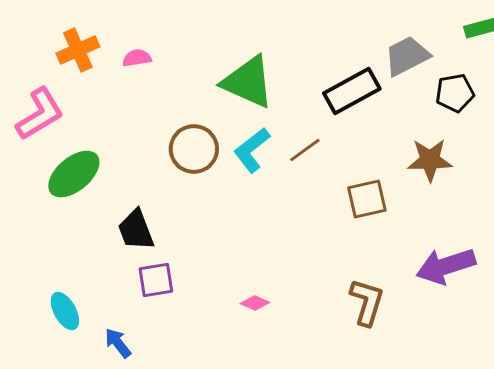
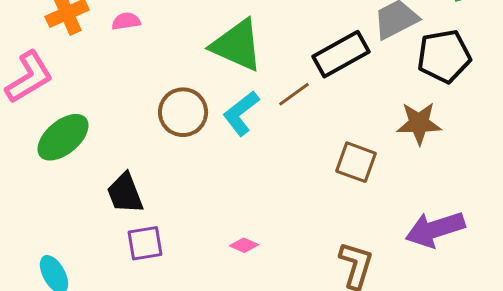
black pentagon: (455, 93) -> (444, 56), size x1.4
brown line: (305, 150) -> (294, 94), moved
brown square: (367, 199) -> (356, 162), turned 33
pink diamond: (255, 303) -> (244, 245), moved

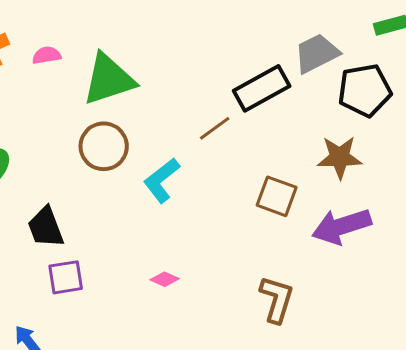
green triangle: (237, 45) -> (109, 79), moved, turned -42
cyan L-shape: (241, 113) -> (162, 180), moved
purple arrow: (435, 229) -> (342, 226), moved

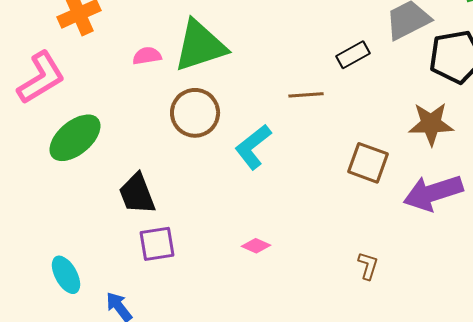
pink semicircle: (47, 55) -> (147, 56), moved
black rectangle: (262, 88) -> (353, 55), size x0.6
brown line: (215, 128) -> (306, 95), turned 32
brown L-shape: (277, 299) -> (368, 266), size x0.6

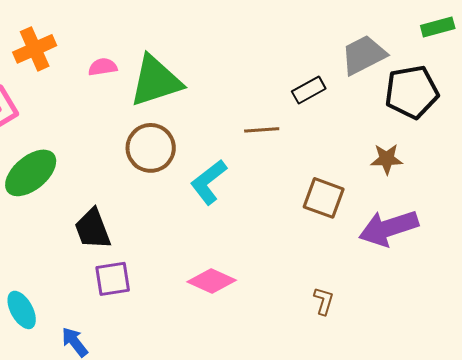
pink semicircle: (147, 56) -> (103, 67), moved
brown star: (431, 124) -> (387, 159), size x0.7
pink diamond: (256, 246) -> (212, 281), size x1.6

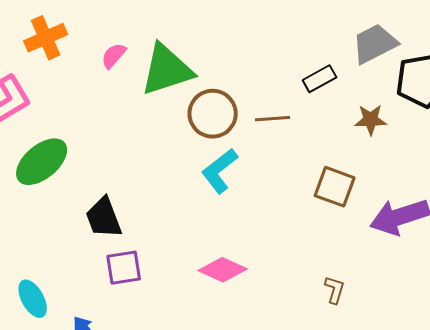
pink semicircle: (103, 67) -> (114, 56), turned -40
brown circle: (151, 148) -> (213, 114), moved
brown star: (387, 159) -> (371, 120), moved

